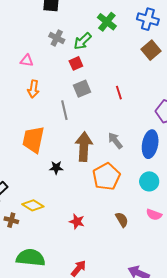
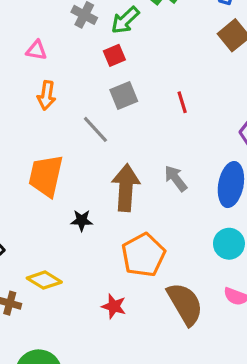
gray line: (64, 110) -> (95, 129), turned -30
orange pentagon: (106, 177) -> (143, 255), moved
brown semicircle: (122, 220) -> (185, 304), size x1.8

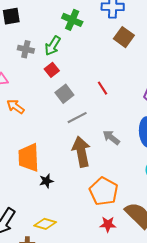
orange arrow: (46, 95) -> (15, 107), turned 132
gray line: (95, 129) -> (77, 118), moved, turned -60
black star: (82, 220) -> (46, 181), moved
red star: (114, 306) -> (108, 224), moved

